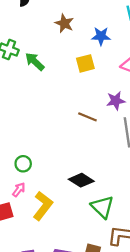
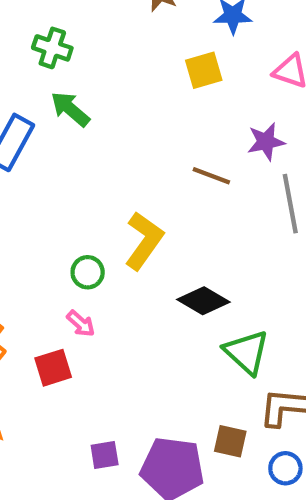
green arrow: (35, 62) -> (70, 109), moved
pink arrow: (19, 190) -> (81, 324), turned 96
yellow L-shape: (43, 206) -> (144, 241), moved

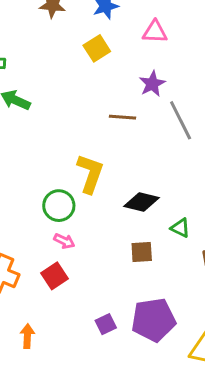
green circle: (88, 272) -> (59, 206), size x1.4
green triangle: (247, 352) -> (180, 228), size x0.6
brown square: (230, 441) -> (142, 252), moved

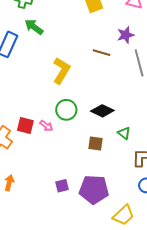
yellow L-shape: (90, 174) -> (62, 70), moved
green circle: (59, 206) -> (66, 110), moved
red square: (54, 276) -> (25, 126), moved, turned 36

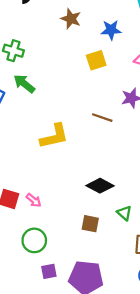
yellow L-shape: (62, 70) -> (54, 136), turned 44
green circle: (66, 110) -> (34, 240), moved

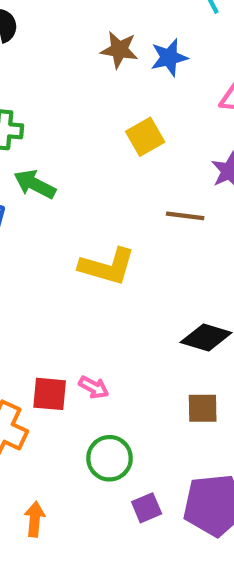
brown star: (71, 19) -> (119, 50), moved
yellow square: (96, 60) -> (145, 137), moved
yellow L-shape: (54, 136) -> (107, 266), turned 40

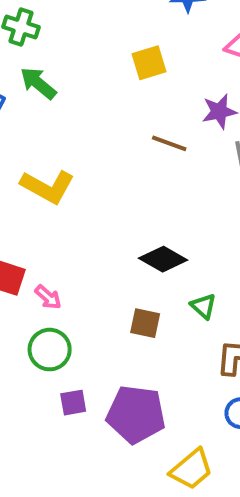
yellow L-shape: (107, 266) -> (48, 187), moved
pink arrow: (94, 387) -> (48, 297), moved

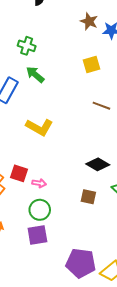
pink arrow: (48, 297) -> (39, 183), turned -32
purple square: (73, 403) -> (37, 235), moved, size x1.5
purple pentagon: (136, 414) -> (81, 263), moved

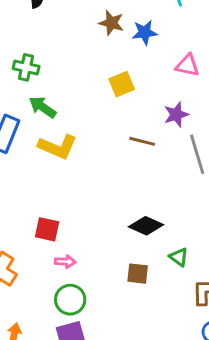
yellow L-shape: (39, 127) -> (58, 147), moved
red square: (19, 173) -> (47, 229), moved

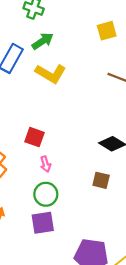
green arrow: (43, 107) -> (43, 41), turned 105
pink arrow: (65, 262) -> (46, 164), turned 63

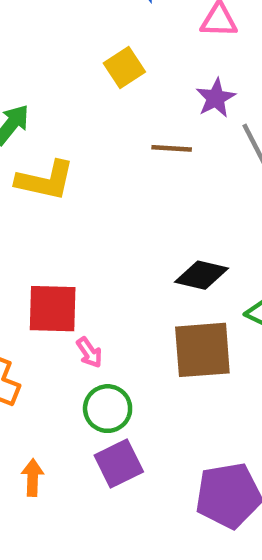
red square: (34, 137) -> (53, 309), size x1.4
brown square: (101, 180) -> (202, 350), size x1.8

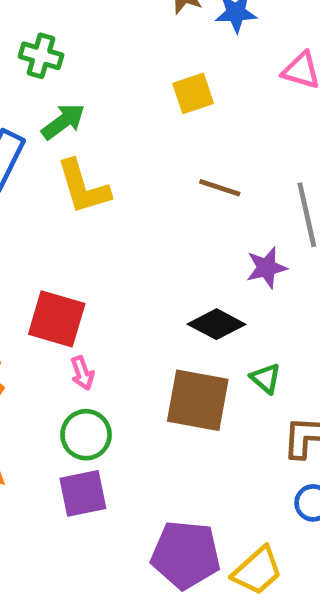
purple star: (216, 98) -> (267, 268), moved
yellow L-shape: (45, 180) -> (83, 187), turned 46

